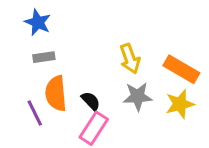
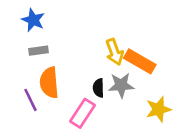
orange rectangle: (181, 69) -> (140, 61), moved
black semicircle: (91, 101) -> (98, 88), moved, turned -138
yellow star: (180, 104) -> (158, 109), moved

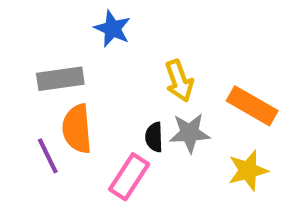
blue star: (33, 20) -> (112, 29), moved
gray rectangle: (39, 51) -> (60, 79), size x1.5
orange rectangle: (140, 61) -> (252, 106), moved

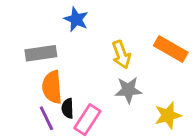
orange rectangle: (252, 106) -> (171, 49), moved
black semicircle: (154, 137) -> (68, 108), moved
purple line: (48, 156) -> (46, 118), moved

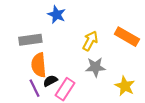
yellow arrow: (121, 55) -> (90, 41), turned -132
black semicircle: (68, 108) -> (50, 81), turned 64
yellow star: (168, 115) -> (125, 86), turned -30

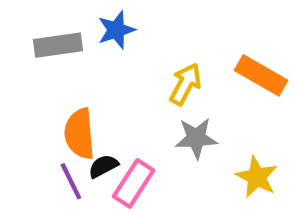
blue star: (57, 15) -> (116, 30), turned 30
gray rectangle: (30, 40) -> (58, 45), moved

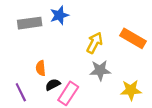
orange semicircle: (80, 134) -> (41, 68), size x0.6
yellow star: (257, 177) -> (131, 90), turned -30
purple line: (71, 181) -> (21, 92), moved

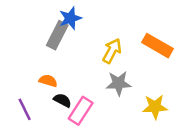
gray rectangle: (30, 23) -> (57, 35), moved, turned -55
orange semicircle: (41, 68) -> (48, 81), turned 112
black semicircle: (53, 85) -> (62, 100), turned 56

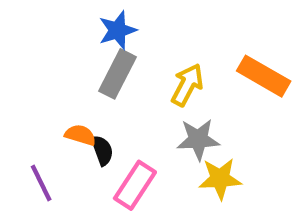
gray rectangle: (57, 35) -> (117, 74), moved
black semicircle: (62, 100) -> (102, 150), moved, turned 42
yellow star: (155, 107) -> (220, 179), moved

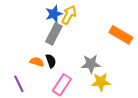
yellow arrow: (187, 85) -> (69, 15), moved
black semicircle: (102, 150) -> (51, 61), moved

